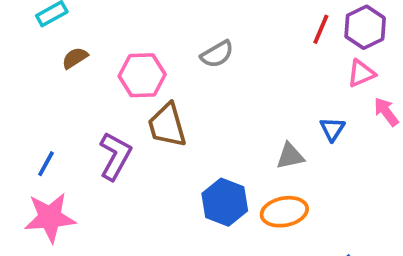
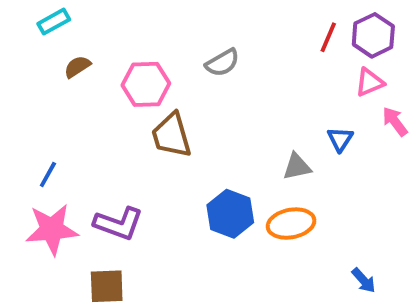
purple L-shape: (115, 156) -> (118, 224), moved, turned 81

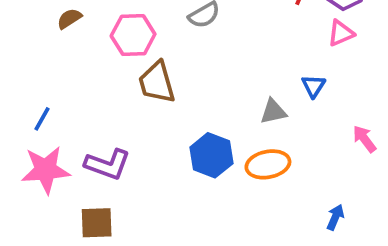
pink arrow: (395, 122) -> (364, 139), moved
blue arrow: (364, 280) -> (335, 217), turned -115

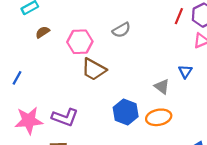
brown trapezoid: (157, 82) -> (94, 69), turned -45
gray triangle: (273, 112) -> (162, 86), turned 49
blue line: (42, 119) -> (17, 78), moved

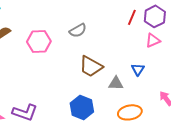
brown trapezoid: (94, 69) -> (91, 66), moved
gray triangle: (162, 86) -> (116, 83), turned -35
orange ellipse: (159, 117) -> (130, 112), moved

